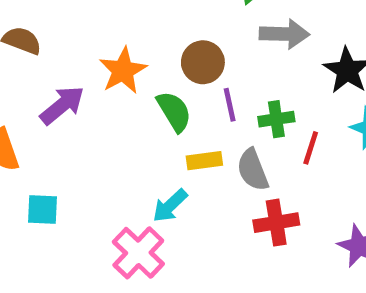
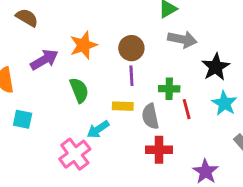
purple line: (230, 105) -> (131, 76), moved
green semicircle: (174, 111) -> (79, 90), moved
red line: (311, 148) -> (187, 109), turned -42

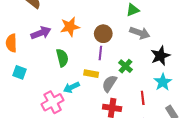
green cross: (169, 89) -> (126, 66), turned 32
red line: (187, 109) -> (143, 98), moved
gray semicircle: (150, 116) -> (109, 84), turned 36

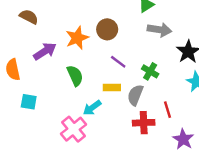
brown circle: (103, 34) -> (107, 29), moved
purple line: (100, 53) -> (118, 62), turned -48
red line: (143, 98) -> (167, 110), moved

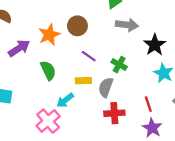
red line: (167, 110) -> (148, 104), moved

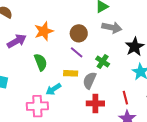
brown circle: (77, 26) -> (79, 33), moved
pink cross: (48, 121) -> (37, 106), turned 35

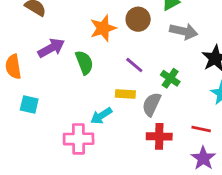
orange star: (44, 31) -> (103, 28), moved
brown circle: (79, 33) -> (138, 19), moved
green semicircle: (41, 62) -> (84, 63), moved
red line: (125, 98) -> (201, 129), turned -64

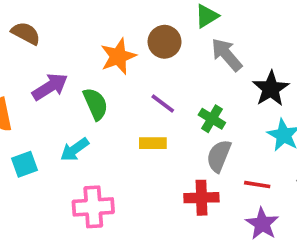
gray arrow: (184, 31) -> (227, 55), turned -140
gray semicircle: (152, 104) -> (219, 156), moved
cyan square: (29, 105) -> (25, 164), turned -30
cyan arrow: (101, 116) -> (75, 149), moved

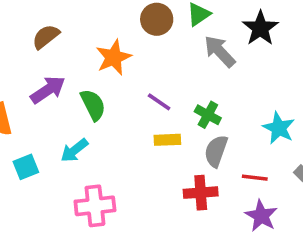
brown semicircle: (26, 33) -> (46, 37), moved, turned -64
brown circle: (164, 42) -> (157, 19), moved
black star: (271, 89) -> (260, 28), moved
yellow rectangle: (153, 143) -> (167, 140), moved

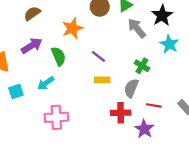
green cross: (208, 115) -> (142, 66), moved
cyan star: (279, 128) -> (169, 44), moved
purple star: (261, 216) -> (144, 129), moved

